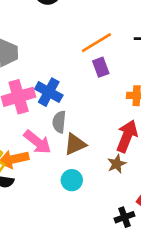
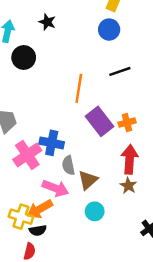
orange line: (96, 43) -> (79, 88), turned -32
purple rectangle: (101, 67) -> (100, 121), moved, size x1.6

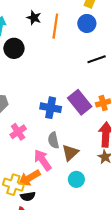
orange line: (79, 88) -> (55, 26), moved
blue cross: (52, 143) -> (51, 108), moved
pink cross: (27, 155) -> (18, 132), size x0.7
pink arrow: (55, 188) -> (43, 160), turned -145

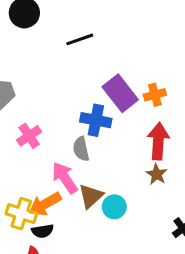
black line: (97, 59) -> (80, 39), moved
blue cross: (51, 108) -> (96, 120), moved
brown triangle: (70, 153) -> (91, 196), moved

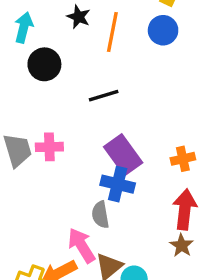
purple rectangle: (120, 93) -> (123, 155), moved
pink cross: (29, 136) -> (49, 147), moved, turned 30

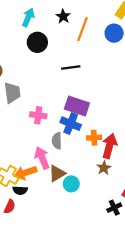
pink cross: (49, 147) -> (38, 115), moved
purple rectangle: (123, 155) -> (77, 106), turned -45
orange cross: (183, 159) -> (94, 138), moved

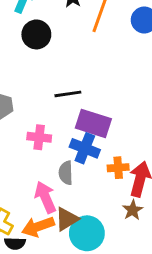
black line: (71, 68) -> (68, 94), moved
orange arrow: (25, 173) -> (38, 227), moved
cyan circle: (71, 184) -> (87, 233), size x1.5

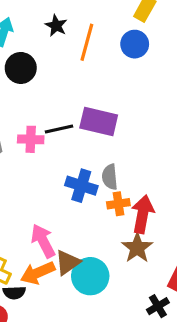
purple rectangle: (93, 123) -> (99, 122), moved
pink cross: (39, 137) -> (31, 139), moved
gray semicircle: (66, 173) -> (110, 177), moved
brown star: (133, 210) -> (137, 248), size x1.4

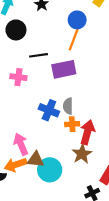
orange line: (87, 42) -> (74, 39), moved
blue circle: (135, 44) -> (77, 20), moved
purple rectangle: (99, 122) -> (64, 69), turned -30
black line: (59, 129) -> (39, 55), moved
brown triangle: (68, 262) -> (36, 160), turned 36

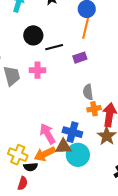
black circle: (16, 30) -> (33, 35), moved
purple rectangle: (64, 69) -> (80, 58), size x0.6
blue cross: (49, 110) -> (72, 132), moved

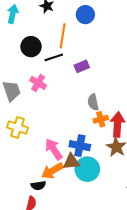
orange line: (86, 27) -> (63, 36), moved
pink cross: (37, 70) -> (38, 83), turned 35
yellow cross: (18, 155) -> (18, 127), moved

